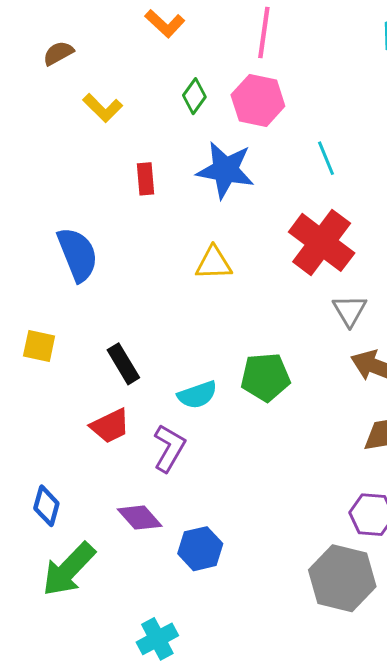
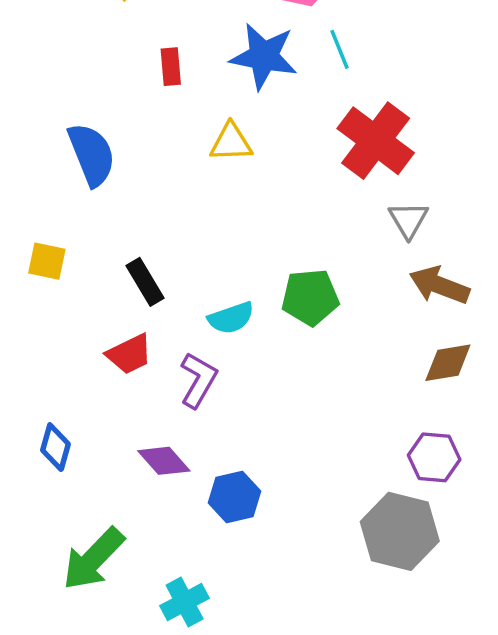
cyan line: (326, 158) -> (339, 49), moved
yellow triangle: (214, 263) -> (231, 142), moved
green arrow: (69, 569) -> (93, 559), moved

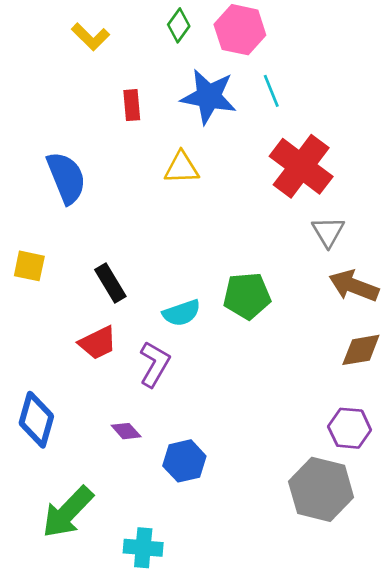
blue diamond: (55, 447) -> (36, 420), size x1.4
purple diamond: (164, 461) -> (126, 431), size x0.7
cyan cross: (185, 602) -> (143, 548), turned 33

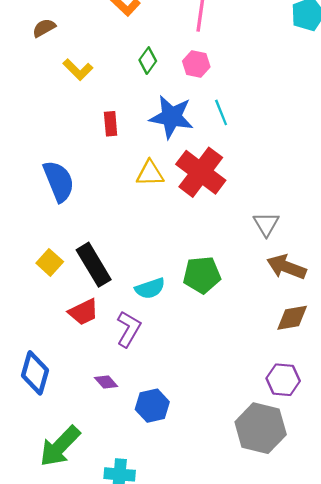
pink hexagon: (240, 30) -> (196, 64), size x0.7
red cross: (301, 166) -> (201, 172), moved
yellow square: (29, 266) -> (50, 262), moved, turned 30
black rectangle: (110, 283) -> (94, 265), size x1.4

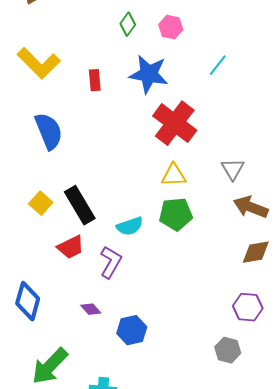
yellow L-shape: (78, 70) -> (39, 63), moved, size x1.6
cyan line: (221, 112) -> (218, 65), moved, turned 60
yellow triangle: (150, 173) -> (174, 175), moved
gray hexagon: (261, 428) -> (228, 350), size x0.6

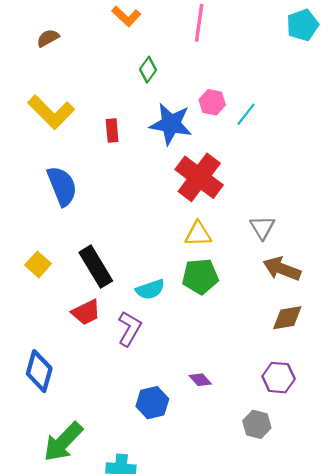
pink hexagon: (171, 27) -> (212, 102), moved
yellow square: (41, 203) -> (38, 264), moved
purple diamond: (91, 309) -> (200, 380), moved

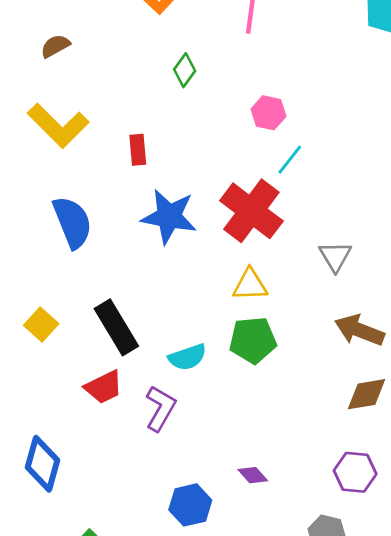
brown semicircle: (48, 38) -> (55, 46), moved
cyan line: (246, 114) -> (290, 160), moved
blue star: (171, 124) -> (169, 217), moved
gray triangle: (262, 227) -> (335, 256), moved

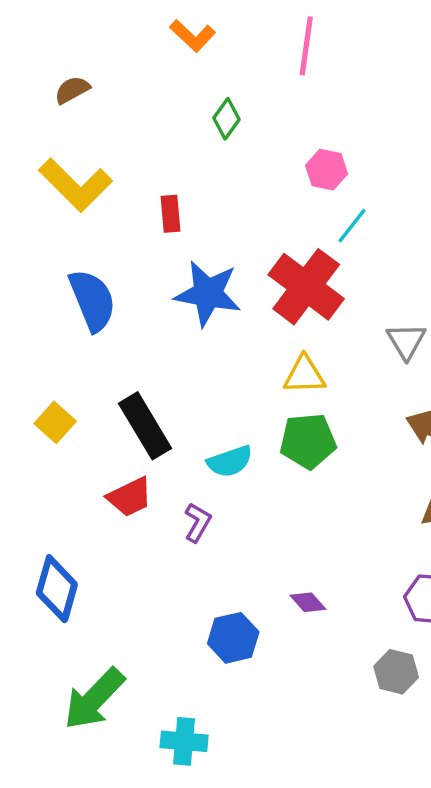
purple L-shape: (160, 408) -> (198, 522), size x0.7

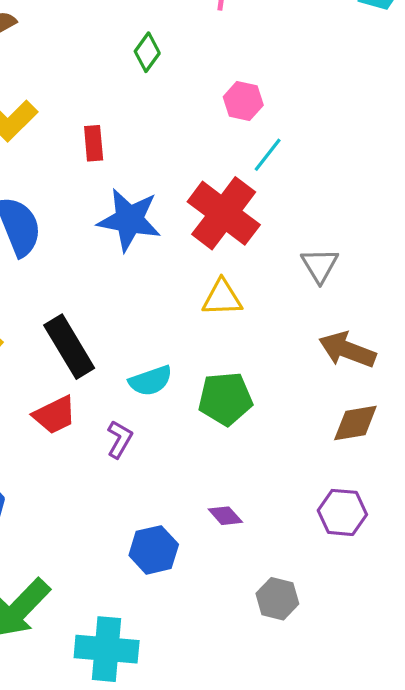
green pentagon: (308, 441) -> (225, 399), moved
gray hexagon: (396, 672) -> (277, 599), moved
cyan cross: (184, 741) -> (107, 649), size x1.4

